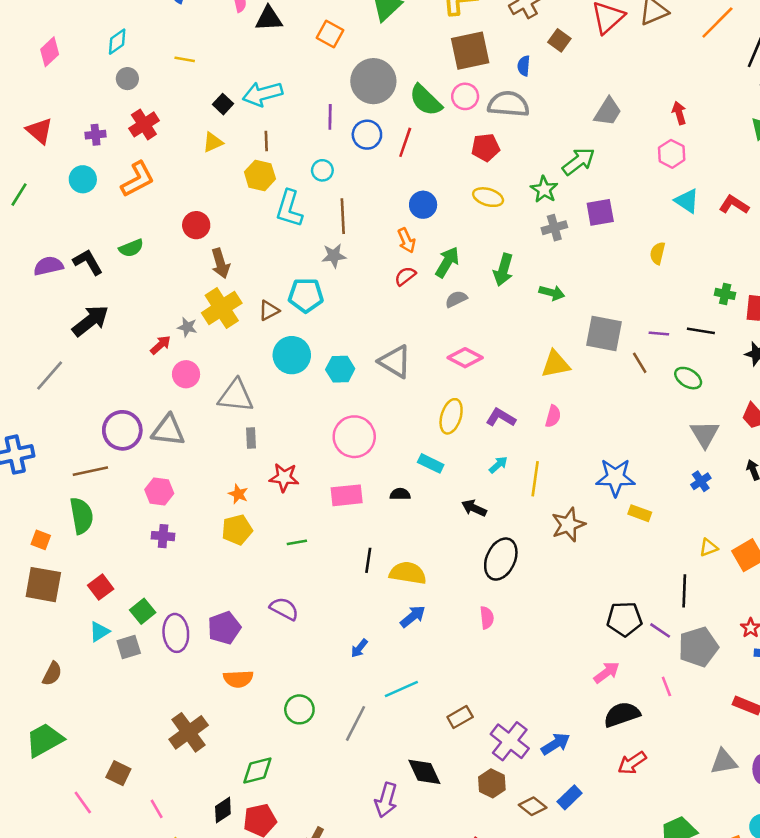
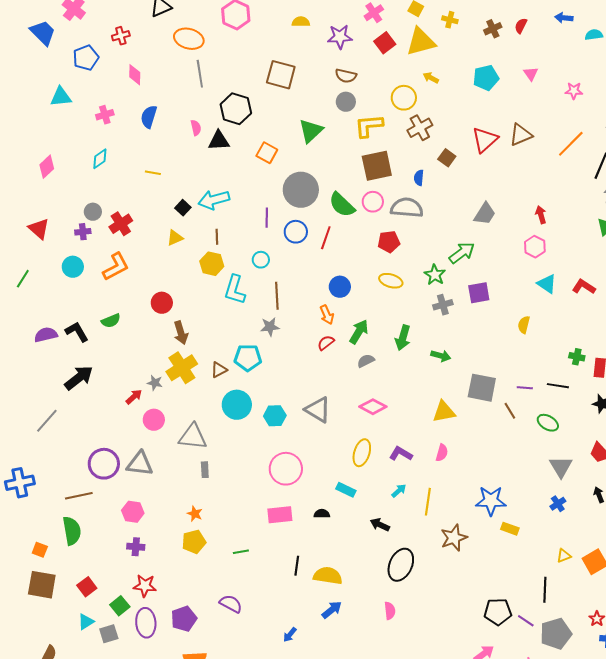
gray circle: (127, 79) -> (93, 212), moved
red star: (284, 477) -> (145, 586), moved

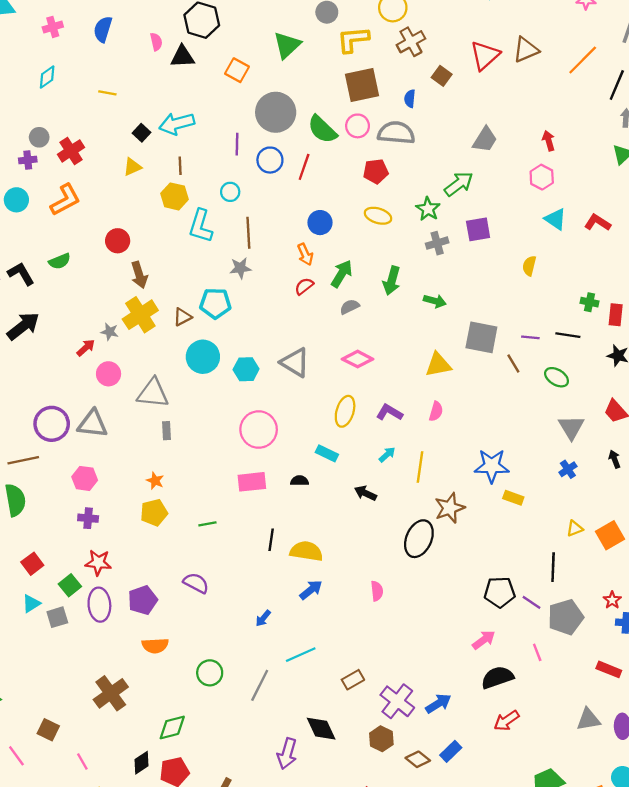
black ellipse: (401, 565) -> (419, 539), moved

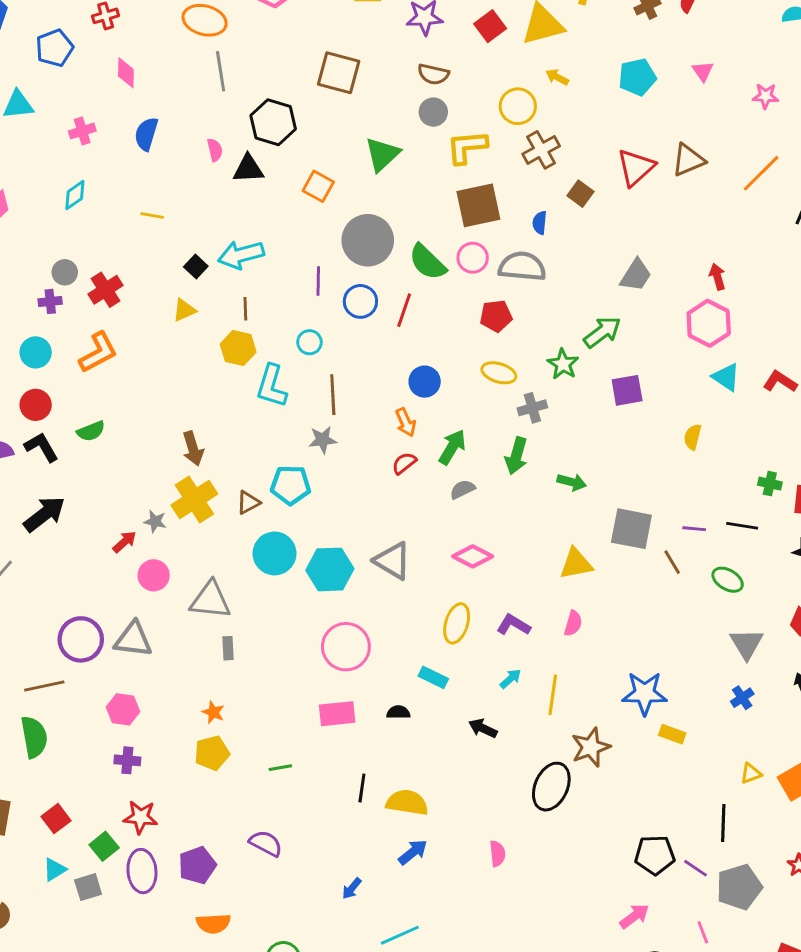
pink hexagon: (542, 177) -> (709, 323), size x1.4
red circle: (118, 241) -> (36, 405), moved
gray cross: (437, 243) -> (532, 408), moved
cyan hexagon: (246, 369) -> (330, 569), size x1.4

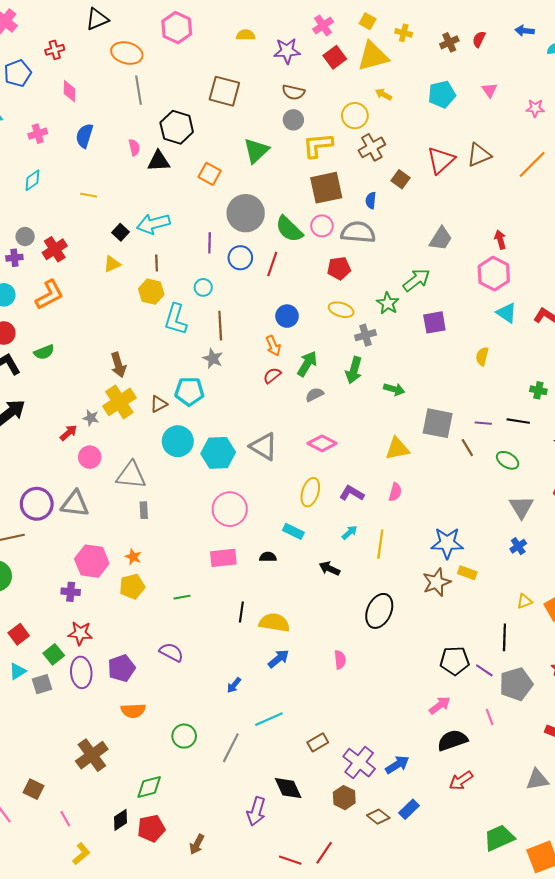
gray star: (323, 440) -> (213, 358), turned 30
pink hexagon: (123, 709) -> (92, 561), moved, size x1.4
brown star: (591, 747) -> (437, 582), moved

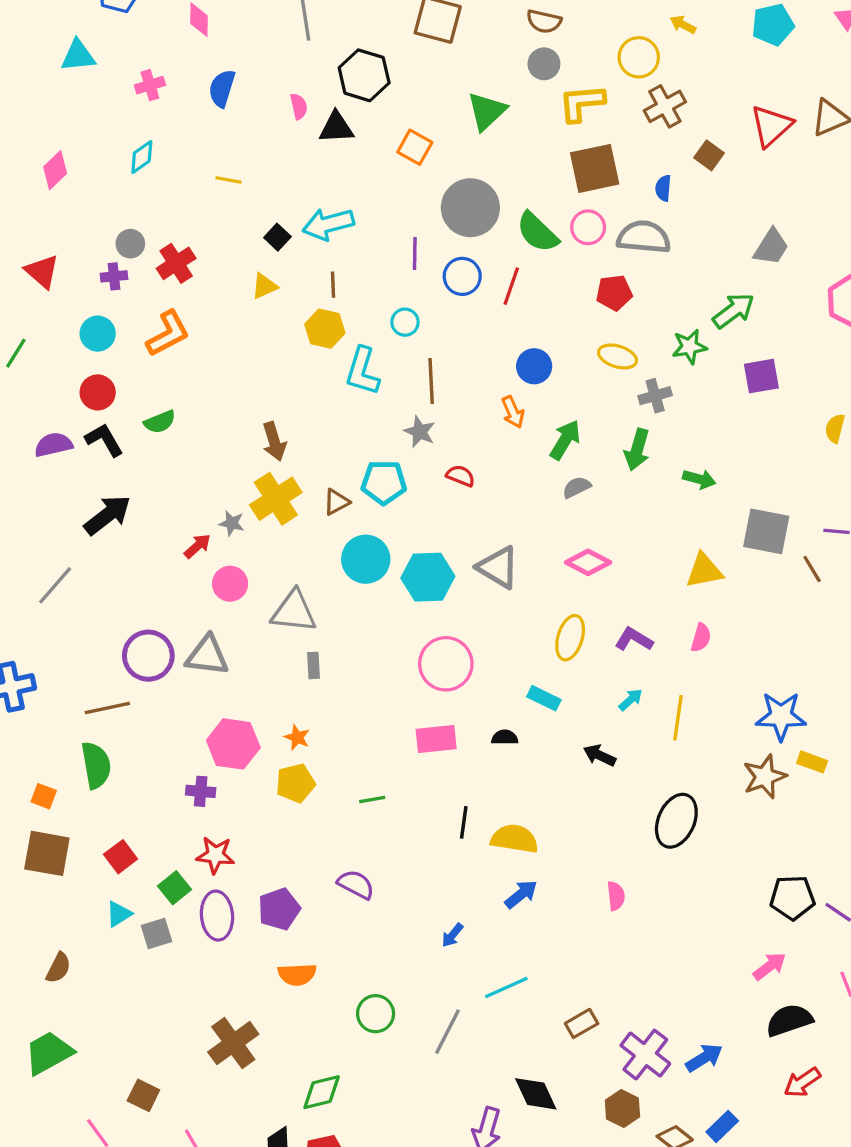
green star: (388, 303) -> (689, 347), turned 30
red semicircle: (272, 375) -> (461, 476), moved, turned 60

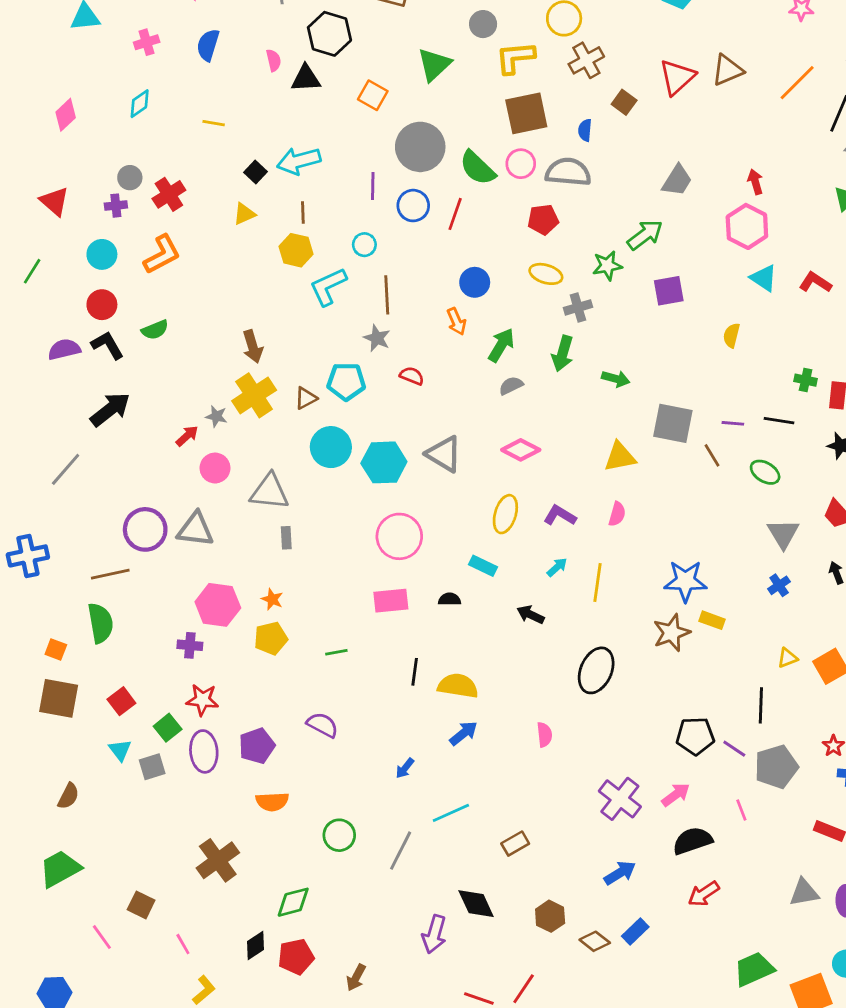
cyan L-shape: (362, 371) -> (328, 287), turned 48
cyan triangle: (119, 914) -> (120, 750), turned -35
purple cross: (645, 1055) -> (620, 799), moved

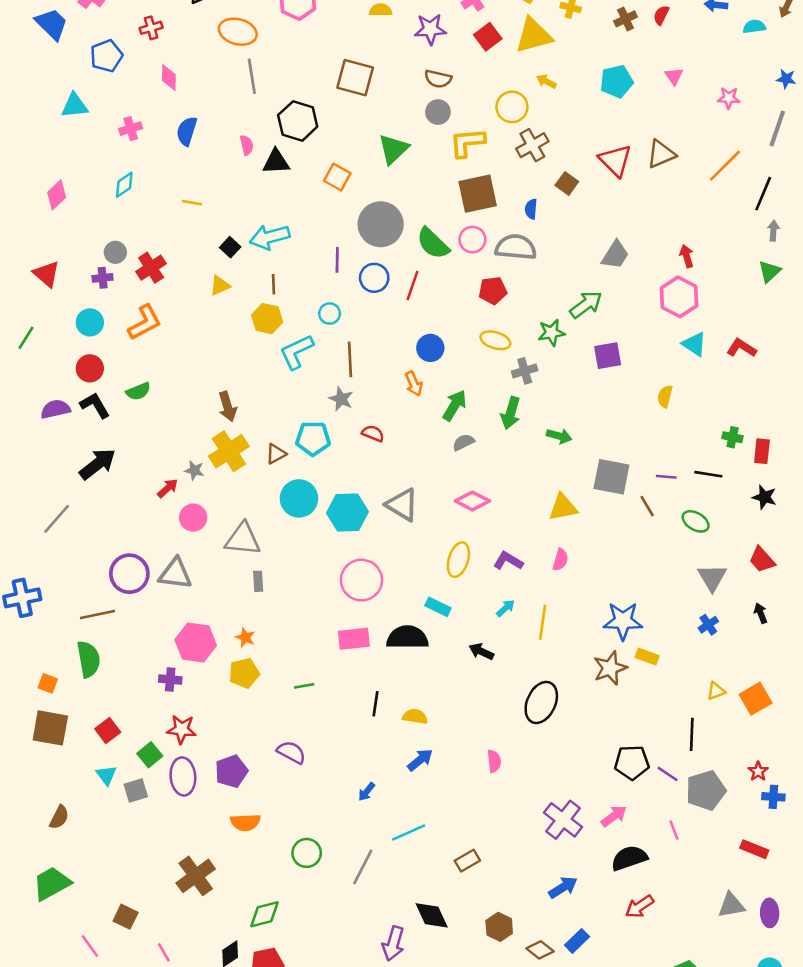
red triangle: (677, 77) -> (615, 160), turned -33
black semicircle: (450, 599) -> (407, 637), size x2.0
yellow semicircle: (458, 686) -> (415, 717), size x0.7

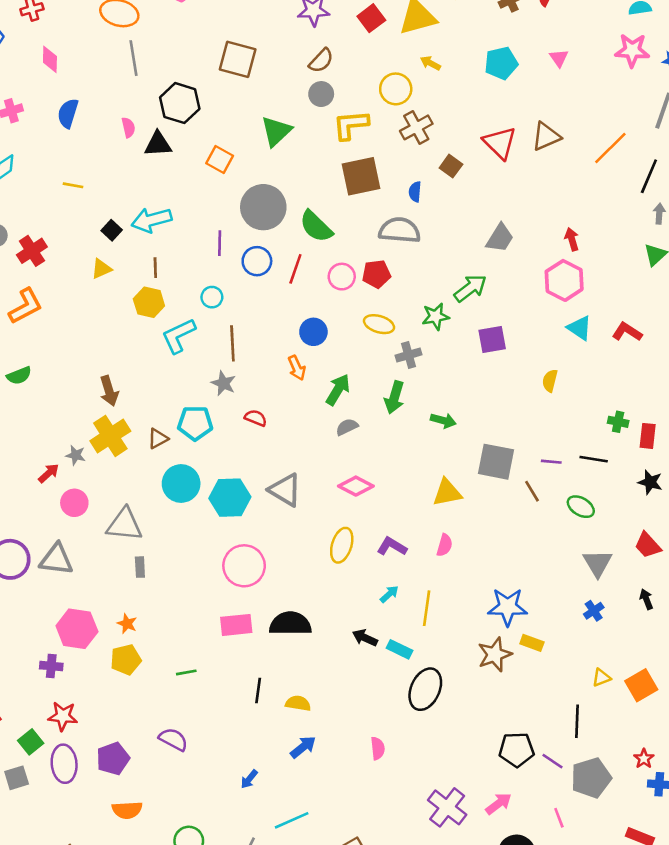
brown semicircle: (438, 79) -> (321, 61), turned -60
pink star: (729, 98) -> (632, 50), moved, size x1.5
pink circle: (472, 240) -> (342, 277), moved
cyan rectangle: (438, 607) -> (400, 649), moved

